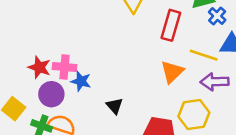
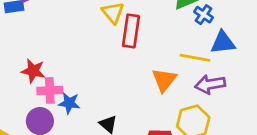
red rectangle: (171, 25) -> (131, 31), moved
red star: (39, 67) -> (33, 71), moved

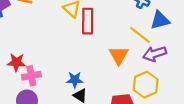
yellow line: (195, 58) -> (140, 35), turned 35
blue star: (69, 103) -> (75, 80), moved

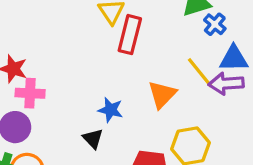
purple arrow: (155, 54) -> (226, 84), moved
blue star: (75, 80) -> (110, 110), moved

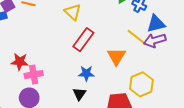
red rectangle: (130, 35) -> (83, 40), moved, turned 35
black triangle: (93, 139) -> (79, 94), turned 32

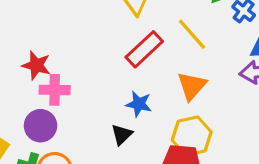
yellow line: (137, 37) -> (192, 34), moved
yellow hexagon: (141, 84) -> (192, 136), moved

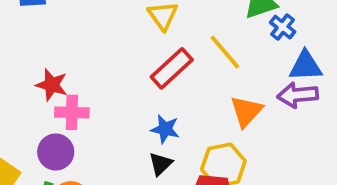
orange triangle: (192, 86) -> (246, 111), moved
black triangle: (122, 135) -> (161, 164), moved

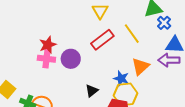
red star: (52, 85) -> (48, 45), moved, turned 30
blue star: (165, 129) -> (121, 78), moved
purple circle: (56, 152) -> (71, 59), moved

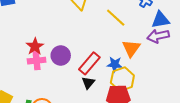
red rectangle: (102, 40) -> (89, 63), moved

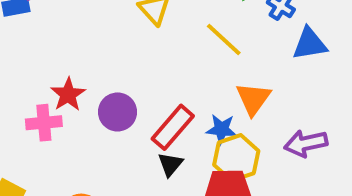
purple arrow: (158, 36) -> (306, 143), moved
pink cross: (37, 61) -> (44, 123), moved

